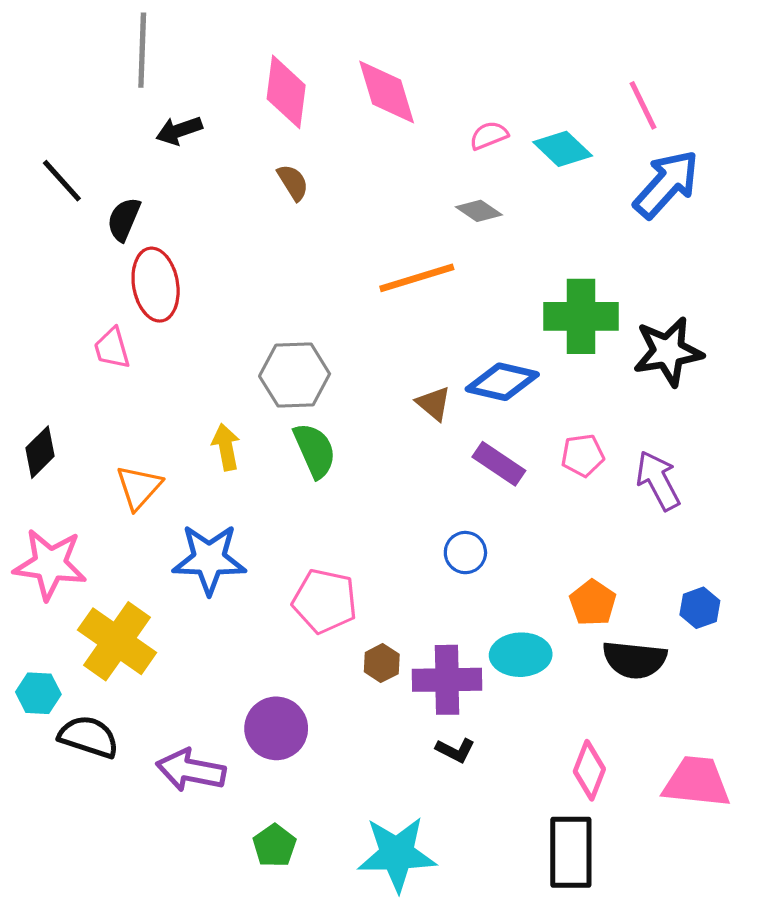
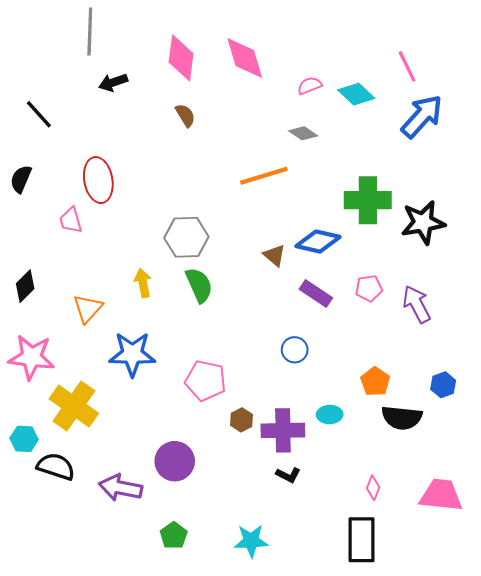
black semicircle: (124, 219) -> (21, 179), moved
cyan ellipse: (521, 655) -> (330, 415), size x0.7
pink diamond: (589, 770) -> (373, 488), size x0.7
cyan star: (397, 854) -> (251, 541), size x0.7

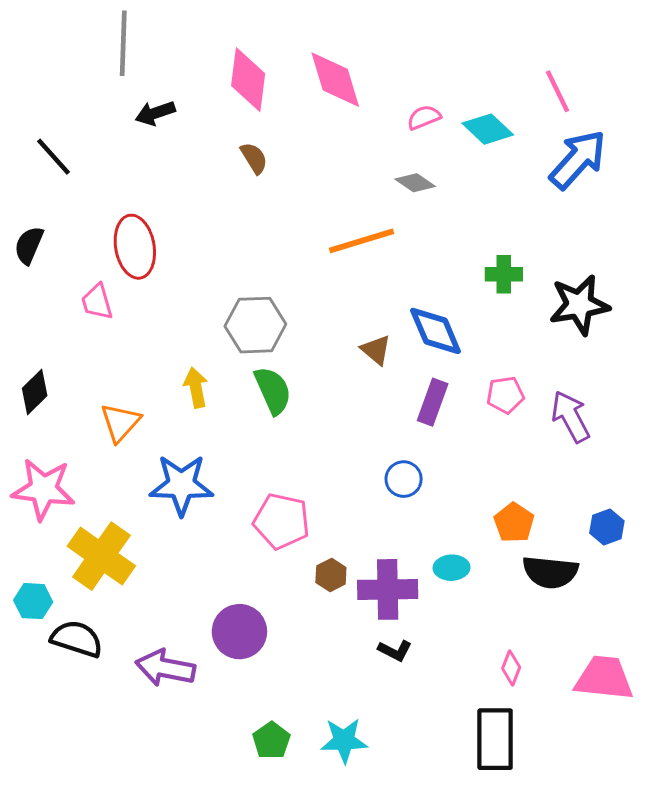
green cross: (368, 200) -> (504, 274), size x0.6
blue diamond: (318, 242) -> (436, 331), turned 54
purple rectangle: (316, 294) -> (433, 402), turned 76
green pentagon: (174, 535) -> (271, 741), moved

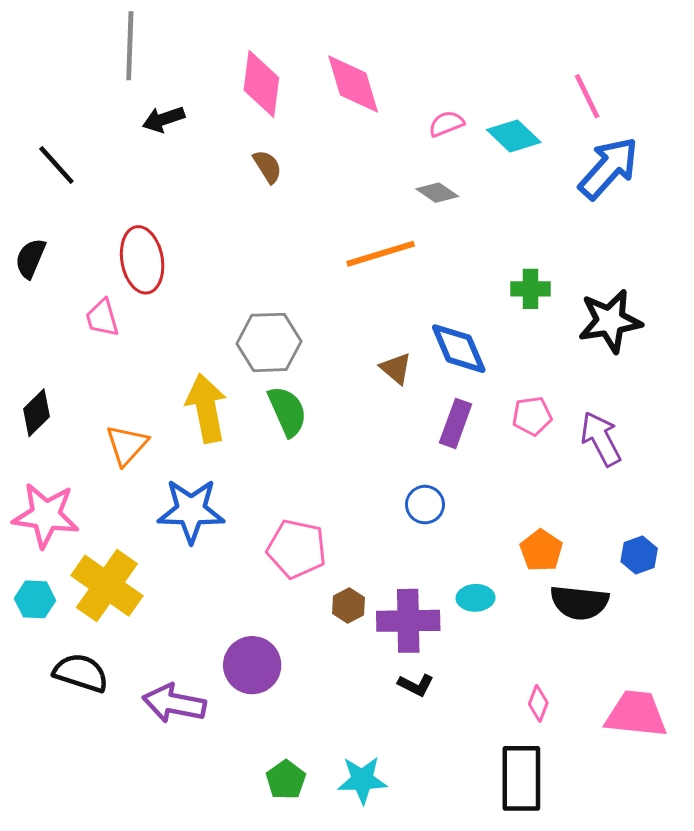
yellow arrow: (196, 388) -> (206, 408), size x1.6
cyan hexagon: (33, 601) -> (35, 599), moved

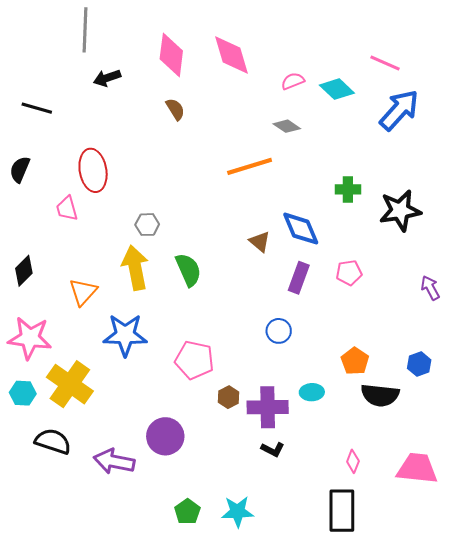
pink line: (587, 96) -> (385, 63), turned -40
black line: (56, 165) -> (37, 108), turned -32
gray hexagon: (269, 342) -> (147, 225), moved, size x0.6
purple arrow: (601, 439) -> (430, 288), moved, size x0.7

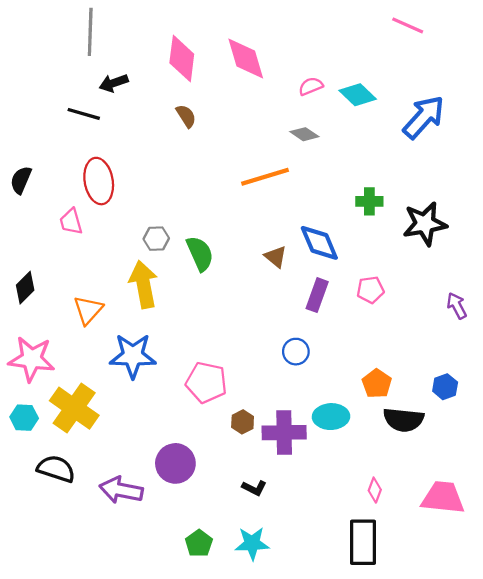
pink line: (385, 63) -> (408, 25), moved
black line: (37, 108) -> (84, 114), moved
green semicircle: (188, 270) -> (200, 254), moved
cyan ellipse: (312, 392) -> (331, 417), size x1.4
black L-shape: (273, 449) -> (254, 488), moved

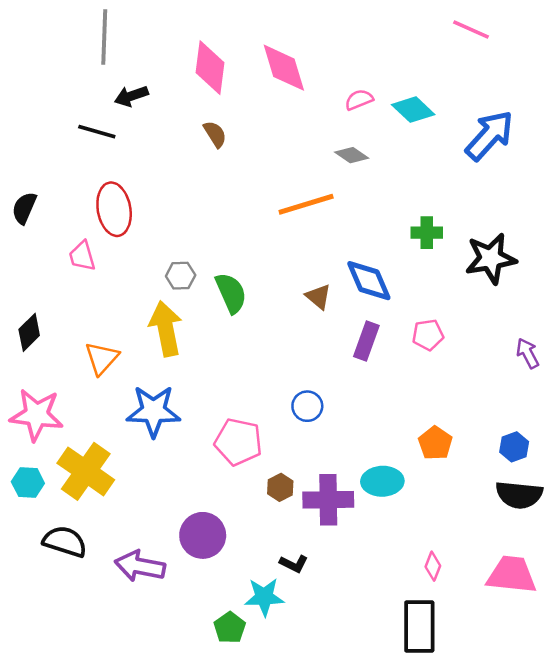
blue circle: (296, 352) -> (307, 406), moved
black semicircle: (403, 420) -> (519, 495), moved
cyan star: (252, 543) -> (264, 597), moved

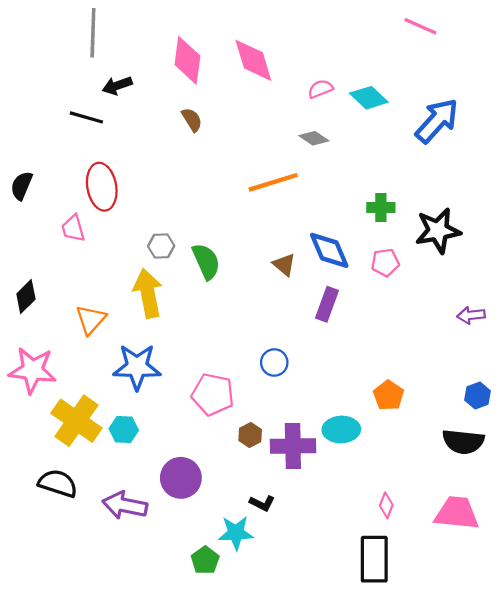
pink pentagon: (428, 335) -> (385, 262), moved
purple arrow: (528, 353) -> (471, 315), turned -68
blue hexagon: (514, 447) -> (478, 395), moved
cyan hexagon: (28, 482) -> (124, 430), moved

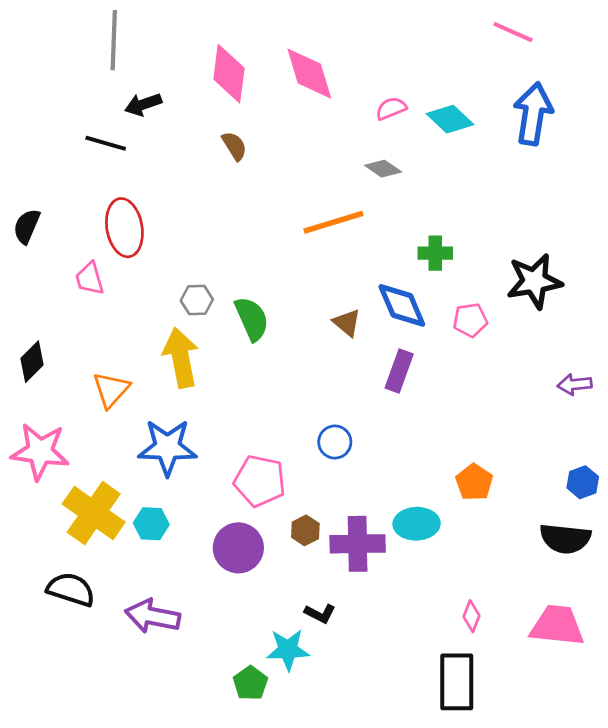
blue arrow: (437, 121) -> (533, 114), moved, turned -33
green cross: (381, 208) -> (435, 253), moved
purple circle: (181, 478) -> (238, 548), moved

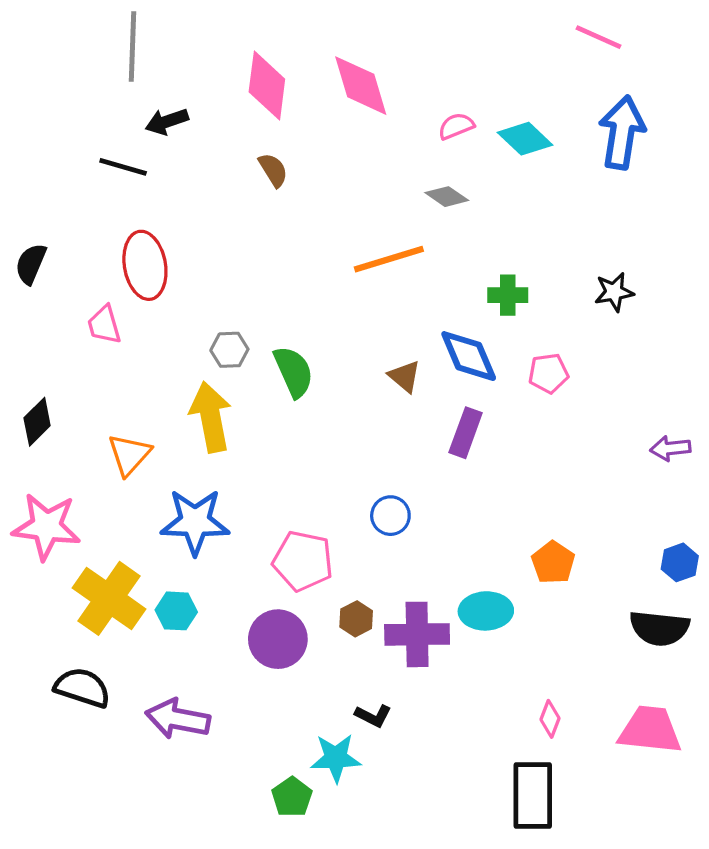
black star: (534, 281) -> (614, 292), moved, size x0.6

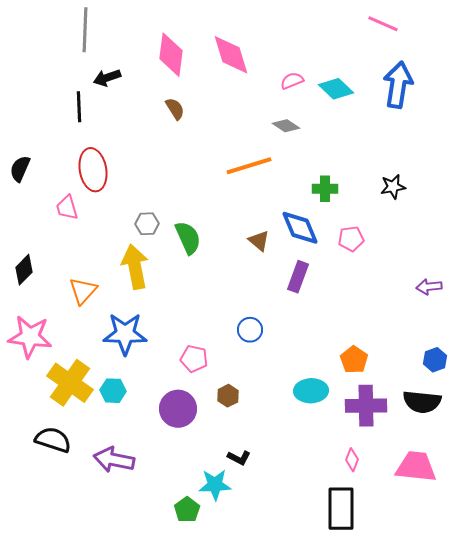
black line: (123, 167) -> (79, 107), turned 72
pink pentagon: (303, 561) -> (194, 359), size x0.7
purple cross: (417, 634) -> (366, 406), moved

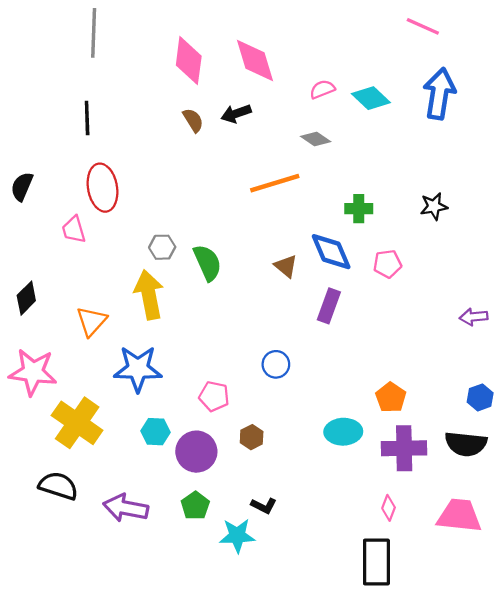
black arrow: (107, 78) -> (236, 114), moved
cyan hexagon: (113, 391) -> (156, 432), moved
green pentagon: (187, 510) -> (195, 506), moved

